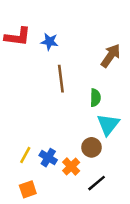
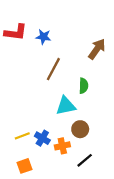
brown line: (61, 79) -> (53, 69), turned 35
cyan triangle: (108, 124) -> (66, 106), moved, turned 40
yellow line: (25, 155) -> (22, 136), turned 40
orange cross: (71, 166) -> (62, 146), turned 32

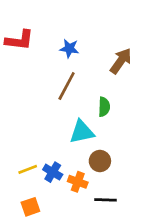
blue star: (43, 37) -> (69, 48), moved
orange cross: (62, 146) -> (78, 182), turned 32
black line: (85, 160) -> (105, 200), turned 42

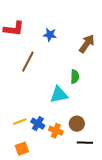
brown line: (67, 86) -> (28, 62), moved
brown circle: (100, 161) -> (77, 124), moved
black line: (105, 200) -> (85, 143), moved

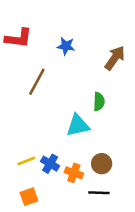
black line: (85, 143) -> (99, 193), moved

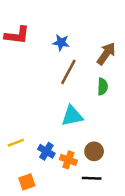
brown line: (37, 82) -> (68, 72), moved
green semicircle: (99, 102) -> (103, 87), moved
yellow line: (26, 161) -> (16, 143), moved

